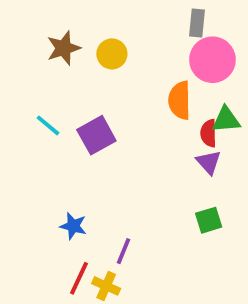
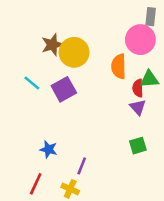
gray rectangle: (197, 23) -> (151, 17), moved
brown star: (64, 48) -> (52, 45), moved
yellow circle: (112, 54) -> (74, 52), moved, size x1.5
red line: (79, 278) -> (36, 184), moved

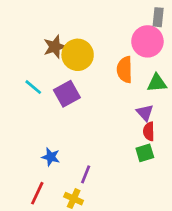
red semicircle: (138, 88) -> (149, 131), moved

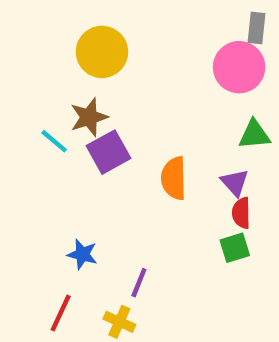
brown star: (55, 47) -> (89, 117), moved
yellow circle: (78, 55) -> (102, 52), moved
orange semicircle: (125, 70) -> (174, 178), moved

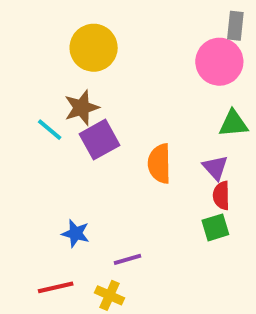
purple line: (139, 283) -> (128, 259), turned 52
red line: (61, 313) -> (56, 287), turned 52

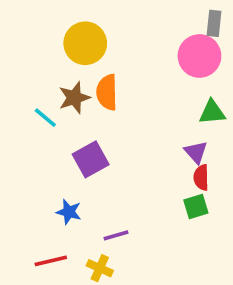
purple square: (100, 140) -> (91, 159), moved
orange semicircle: (159, 164) -> (107, 92), moved

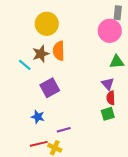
red line: (51, 261) -> (39, 144), moved

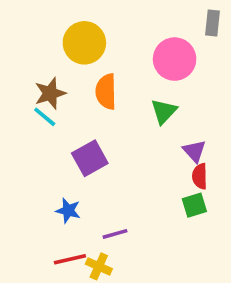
pink circle: (110, 31) -> (175, 59), moved
brown star: (41, 54) -> (50, 93), moved
green triangle: (117, 62) -> (164, 111), moved, turned -42

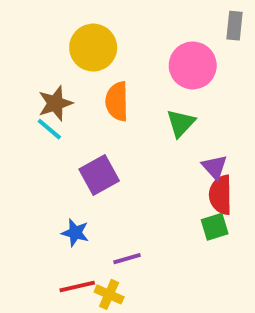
red semicircle: (200, 176) -> (221, 195), size x1.4

